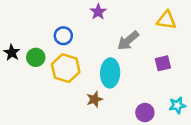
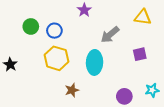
black star: (12, 53) -> (10, 64), moved
green circle: (36, 57) -> (31, 26), moved
brown star: (95, 99) -> (72, 90), moved

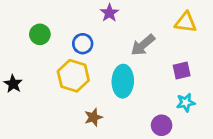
blue circle: (54, 31) -> (83, 44), moved
cyan star: (152, 90) -> (186, 103), moved

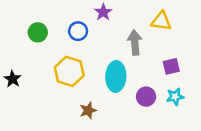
yellow triangle: (186, 22) -> (161, 21), moved
blue circle: (83, 44) -> (78, 31), moved
gray arrow: (143, 45) -> (135, 42), turned 125
purple circle: (162, 125) -> (146, 97), moved

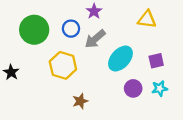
green circle: (38, 32) -> (34, 30), size x1.6
gray arrow: (135, 42) -> (95, 39), moved, turned -125
cyan ellipse: (116, 76) -> (120, 59), moved, turned 40

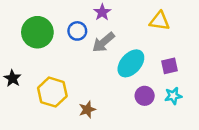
yellow hexagon: (63, 65) -> (52, 92), moved

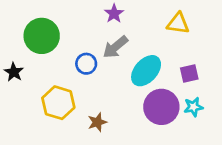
blue circle: (77, 31) -> (86, 64), moved
black star: (12, 78) -> (14, 72), moved
purple circle: (145, 96) -> (161, 107), size x1.6

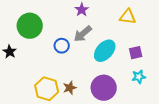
yellow hexagon: (58, 103) -> (47, 89), moved
purple circle: (161, 107) -> (104, 88), moved

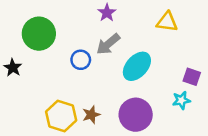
purple square: (136, 53) -> (192, 77), moved, turned 32

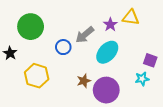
purple star: (107, 13) -> (110, 25), moved
brown star: (91, 115) -> (84, 81), moved
yellow hexagon: (61, 116) -> (37, 76), moved

